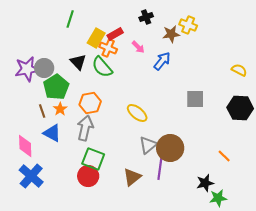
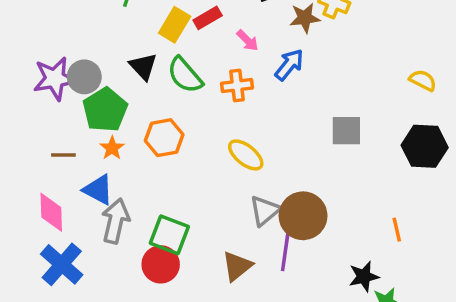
orange cross: (108, 48) -> (237, 86), moved, turned -30
brown line: (42, 111) -> (63, 155), moved, turned -72
gray arrow: (85, 128) -> (116, 221), moved
orange line: (224, 156) -> (397, 230), turned 32

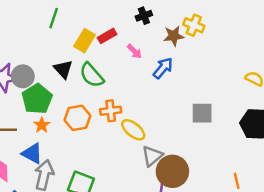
orange cross: (237, 86) -> (111, 111), moved
gray triangle: (265, 211) -> (152, 156), moved

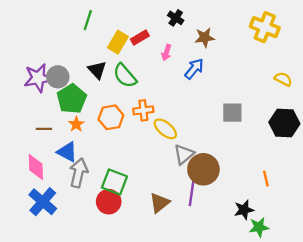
black cross: (144, 16) -> (176, 18), turned -35
yellow cross: (194, 25) -> (265, 27), moved, size x1.4
pink arrow: (134, 51) -> (166, 53), turned 63

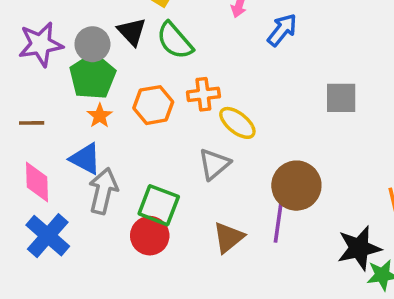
gray circle: (58, 77) -> (92, 44), moved
brown line: (44, 129) -> (32, 123), moved
gray triangle: (184, 154) -> (214, 164), moved
black star: (244, 210) -> (359, 248), size x1.4

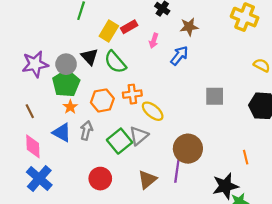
brown line: (32, 123) -> (30, 111), turned 64
gray arrow: (103, 191) -> (86, 130), moved, size x0.7
green square: (159, 205) -> (119, 141), moved, turned 30

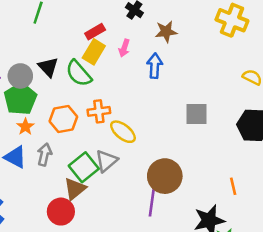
yellow rectangle: (109, 31) -> (94, 52), moved
blue arrow: (179, 56) -> (155, 66), turned -36
brown triangle: (147, 180) -> (75, 189), moved

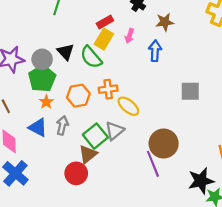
purple line: (152, 200) -> (153, 164), turned -30

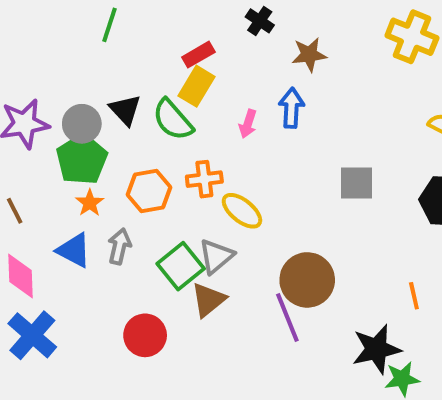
pink arrow: (129, 36) -> (248, 124), moved
brown triangle: (88, 154) -> (208, 300), moved

